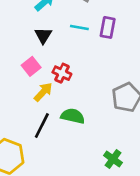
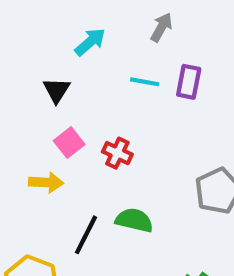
black triangle: (43, 36) -> (57, 90), moved
yellow arrow: (43, 92) -> (46, 182), moved, turned 50

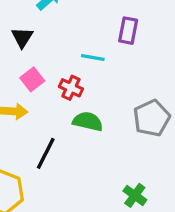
cyan line: (145, 82) -> (93, 58), moved
green semicircle: (134, 220) -> (88, 121), moved

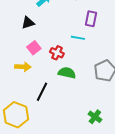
black triangle: (22, 37) -> (28, 23), turned 40
cyan line: (93, 58) -> (78, 38), moved

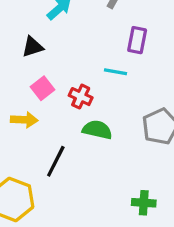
green cross: (95, 117) -> (144, 203), turned -32

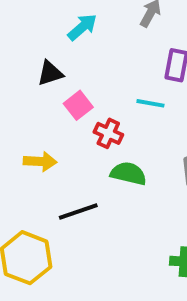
pink square: (42, 88) -> (78, 105), moved
black line: (56, 161) -> (78, 212), turned 44

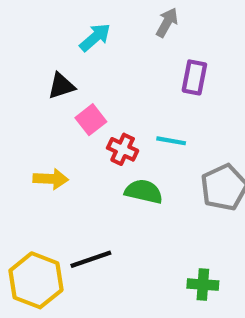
cyan line: (150, 103) -> (171, 141), moved
black line: (78, 212) -> (91, 259), moved

